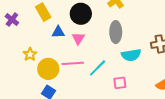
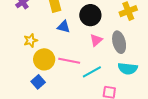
gray ellipse: (116, 32) -> (119, 42), turned -30
pink triangle: (78, 38) -> (96, 40), moved

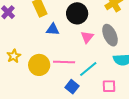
yellow star: (31, 40) -> (14, 56), moved
blue square: (38, 82) -> (72, 87), moved

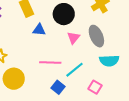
yellow circle: (39, 65) -> (14, 79), moved
pink square: (109, 86) -> (95, 87), turned 32

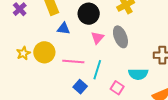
cyan semicircle: (109, 61) -> (138, 74), moved
cyan line: (74, 70) -> (97, 70), turned -36
yellow circle: (14, 79) -> (44, 52), moved

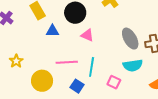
gray ellipse: (120, 37) -> (130, 39), moved
pink triangle: (97, 38) -> (87, 35), turned -40
yellow circle: (44, 52) -> (42, 81), moved

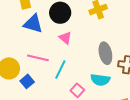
blue triangle: (52, 31) -> (33, 24), size x1.5
blue square: (77, 86) -> (27, 81), moved

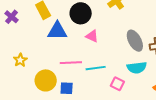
cyan line: (60, 69) -> (96, 68), turned 72
blue square: (27, 81) -> (67, 88), turned -32

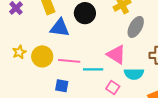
pink triangle: (92, 36) -> (116, 55), moved, size x1.5
gray ellipse: (135, 41) -> (136, 27), moved, turned 50
yellow circle: (46, 80) -> (42, 56), moved

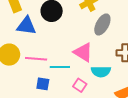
blue square: (62, 86) -> (43, 84), moved

